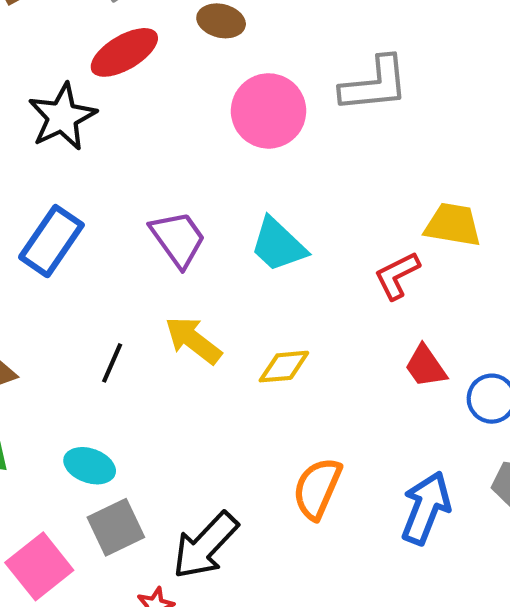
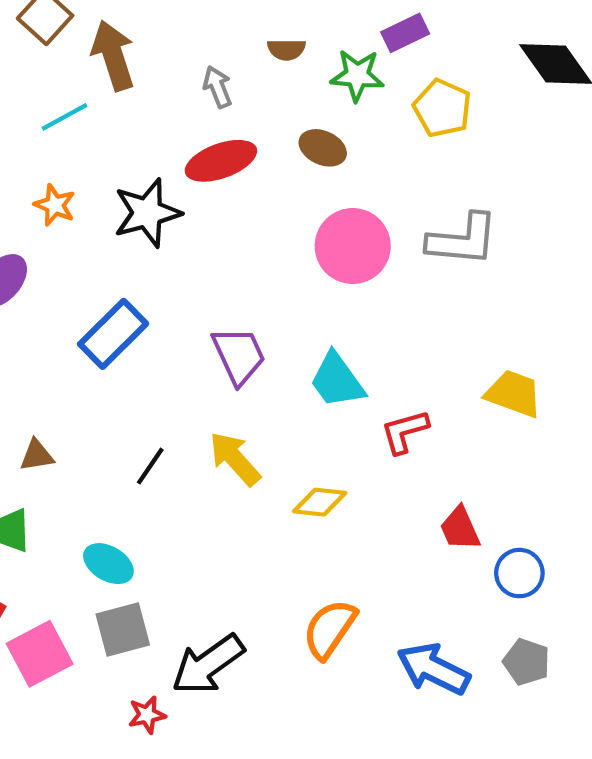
red L-shape: (397, 275) -> (405, 432), moved
blue arrow: (426, 508) -> (433, 669), turned -96

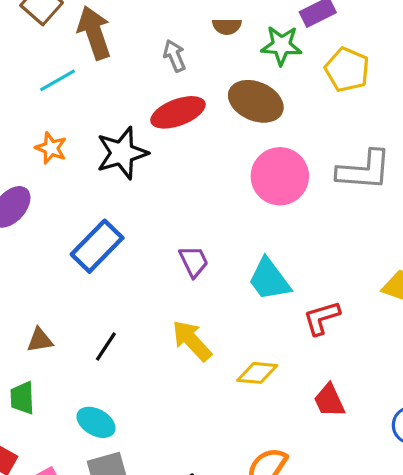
brown ellipse: (323, 148) -> (256, 101), size x1.5
purple trapezoid: (239, 356) -> (194, 261), size x0.7
black line: (150, 466) -> (106, 347), moved
red trapezoid: (460, 529) -> (329, 401), moved

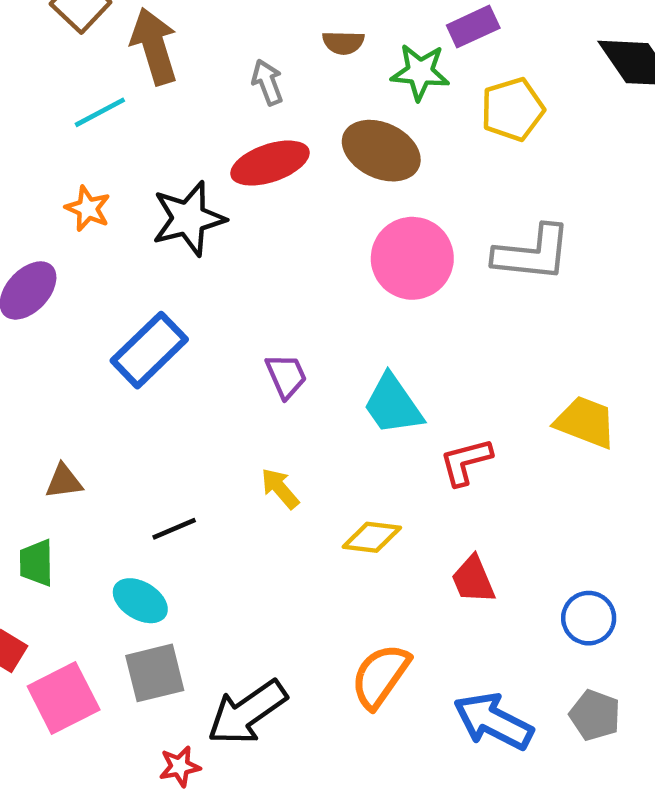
yellow pentagon: (347, 70) -> (513, 109), turned 30
yellow arrow: (192, 341) -> (280, 488), size x0.7
black line: (106, 347) -> (174, 529), moved, turned 32

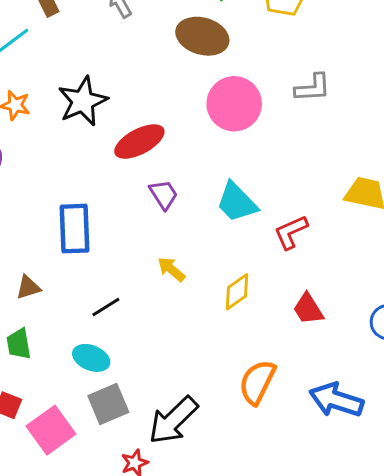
red ellipse: (270, 163) -> (139, 142), moved
gray L-shape: (532, 253) -> (313, 88), size x0.7
blue rectangle: (149, 350) -> (74, 229), moved, turned -39
yellow diamond: (372, 537) -> (237, 292), turned -33

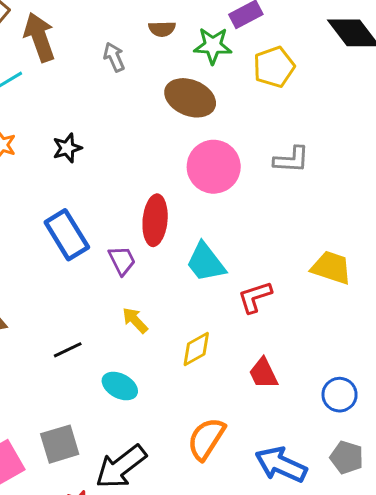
black star: (83, 101) -> (67, 148), size x0.6
red ellipse: (139, 142) -> (155, 220), moved, turned -63
purple trapezoid: (163, 195) -> (122, 260), moved
blue rectangle: (74, 229) -> (67, 235), moved, turned -36
cyan ellipse: (91, 358) -> (120, 386), moved

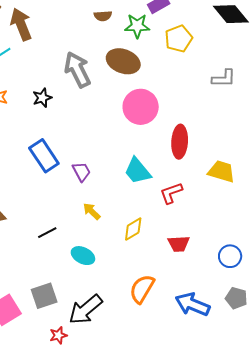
gray arrow: (114, 57) -> (77, 70), moved, size x1.8
gray L-shape: (291, 160) -> (224, 78), moved
red ellipse: (155, 220) -> (180, 142), moved
red trapezoid: (263, 373) -> (179, 244), turned -65

